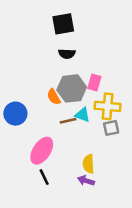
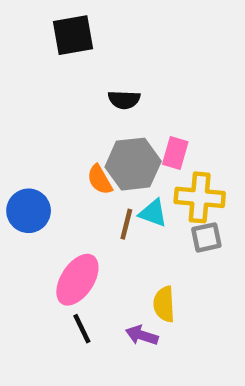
black square: (63, 24) -> (73, 35), moved
brown line: (68, 121) -> (126, 224), turned -63
purple arrow: (86, 181) -> (142, 335), moved

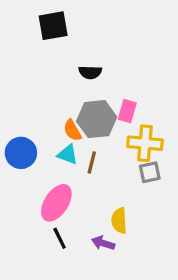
cyan triangle: (153, 213) -> (68, 154), moved

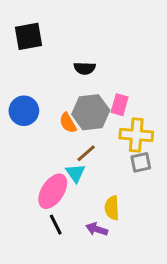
black square: (53, 26) -> (28, 36), moved
blue circle: (21, 153) -> (24, 111), moved
cyan triangle: (68, 154) -> (76, 173), moved, turned 35
brown line: (92, 163) -> (86, 153), turned 35

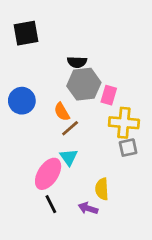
gray hexagon: (91, 112) -> (84, 84), moved
brown line: (86, 153) -> (70, 128), moved

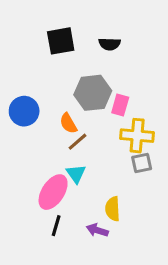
black square: (26, 33) -> (61, 41), moved
black semicircle: (77, 62) -> (110, 44), moved
black line: (51, 204) -> (56, 226), turned 42

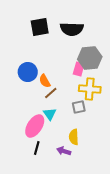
black semicircle: (110, 44) -> (72, 29), size x1.6
gray hexagon: (93, 93) -> (90, 58), moved
blue circle: (24, 111) -> (28, 72), moved
gray square: (142, 163) -> (79, 107), moved

